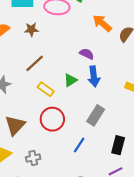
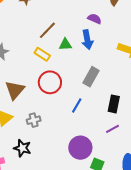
purple semicircle: (87, 54) -> (94, 19), moved
brown line: (35, 63) -> (47, 30), moved
green triangle: (70, 80) -> (65, 44), turned 32

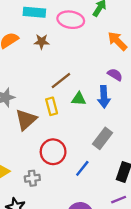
yellow rectangle: (42, 54) -> (52, 106), turned 35
red circle: (50, 82) -> (53, 152), moved
brown triangle: (15, 90) -> (26, 120), moved

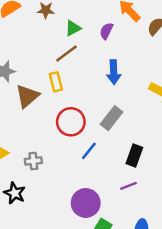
purple semicircle: (115, 75) -> (106, 31), moved, turned -96
green triangle: (79, 99) -> (73, 28), moved, turned -32
red circle: (53, 152) -> (71, 122), moved

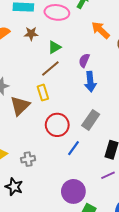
purple semicircle: (106, 31) -> (84, 60), moved

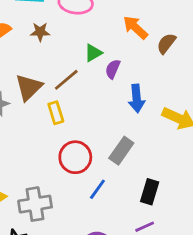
green triangle: (55, 47) -> (93, 53), moved
blue arrow: (90, 82) -> (137, 98), moved
brown triangle: (20, 106) -> (29, 87), moved
gray cross: (28, 159) -> (35, 204), size x1.6

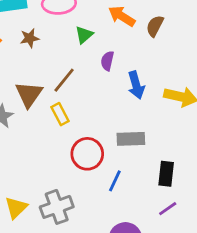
green triangle: (93, 53) -> (84, 35), moved
gray rectangle: (121, 151) -> (131, 139), turned 64

